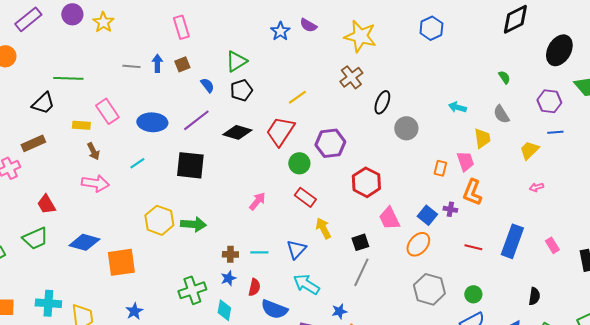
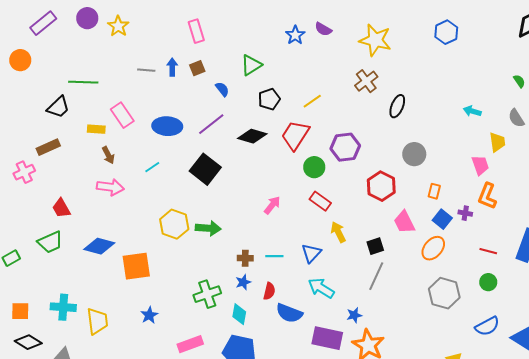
black pentagon: (241, 90) -> (269, 99), moved
gray circle: (406, 128) -> (414, 154), moved
black square: (190, 165) -> (205, 169), turned 32
orange rectangle: (440, 168) -> (434, 191), moved
green circle: (473, 294) -> (488, 282), moved

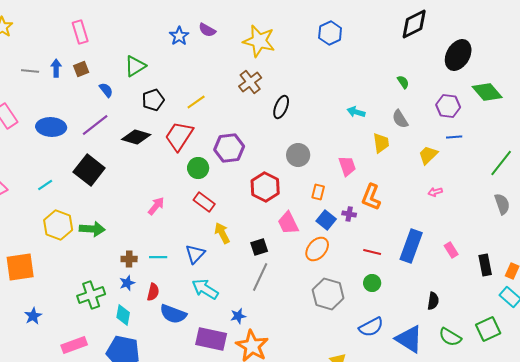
pink trapezoid: (480, 165) -> (347, 166), moved
cyan line: (152, 167) -> (45, 185), moved

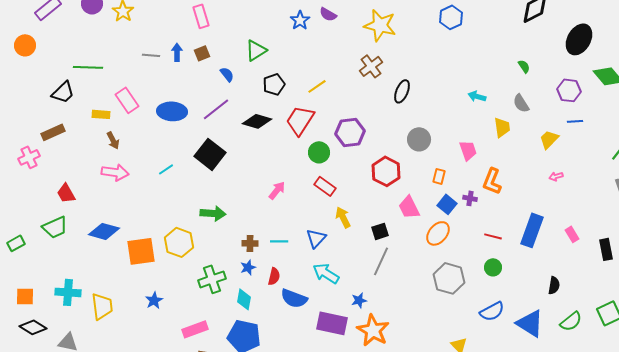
yellow hexagon: (58, 225) -> (179, 242), moved
green semicircle: (450, 337) -> (571, 321), turned -70

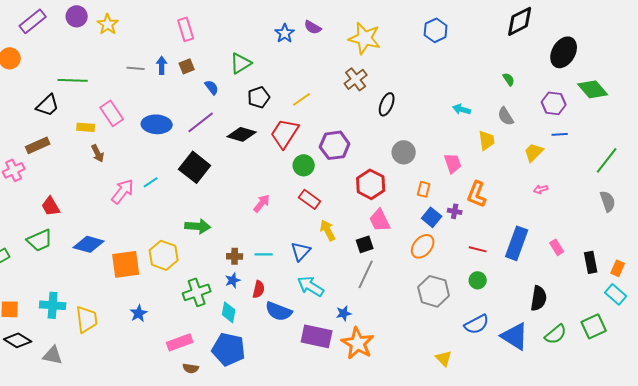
pink arrow: (115, 172) -> (123, 191), moved, turned -60
pink trapezoid: (409, 207) -> (380, 220), moved
black semicircle: (554, 285) -> (539, 298), size x1.4

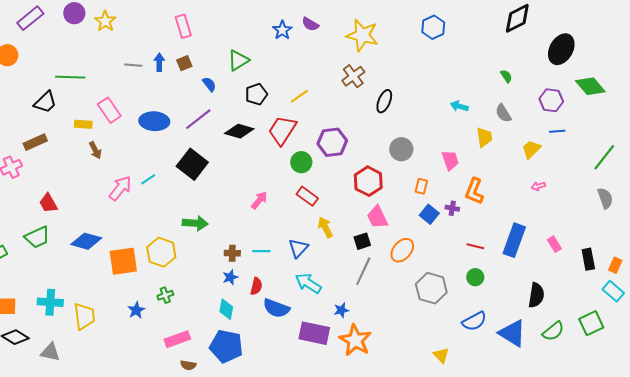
orange ellipse: (423, 246) -> (402, 250), moved
green cross: (197, 292) -> (165, 295), moved, size x0.6

